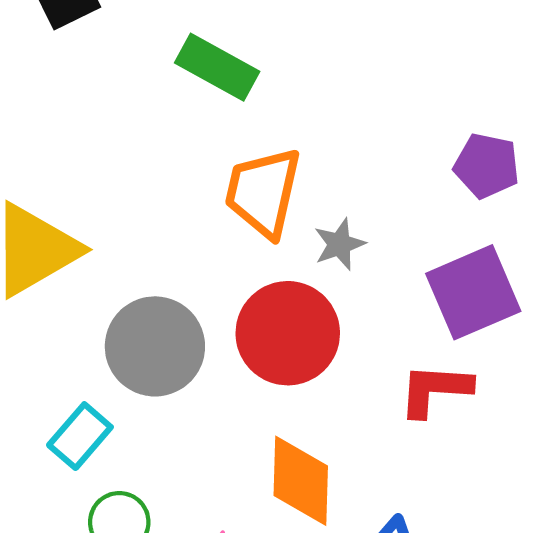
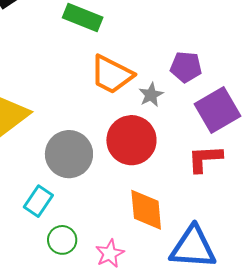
purple pentagon: (487, 166) -> (186, 67), moved
orange trapezoid: (263, 192) -> (112, 75), turned -69

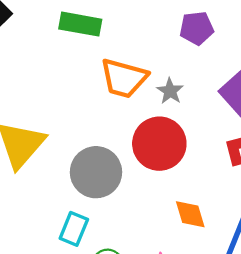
purple pentagon: (186, 67) -> (197, 28), moved
orange diamond: (146, 210) -> (190, 214), size x0.7

